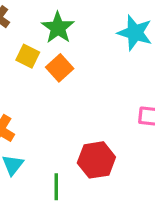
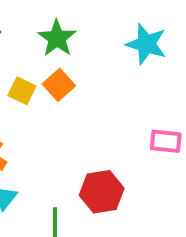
yellow square: (28, 56) -> (22, 91), moved

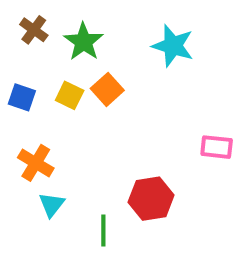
green star: (57, 38) -> (83, 42), moved
cyan star: (146, 44) -> (173, 46), moved

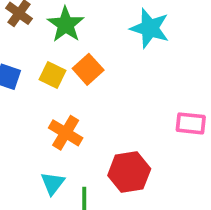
orange cross: (36, 163) -> (66, 133), moved
cyan triangle: (52, 205) -> (53, 183), moved

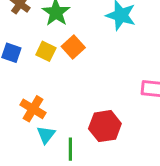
orange cross: (66, 133) -> (33, 109), moved

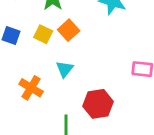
cyan triangle: (46, 135) -> (65, 69), moved

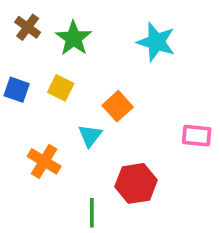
orange square: (69, 30) -> (118, 106), moved

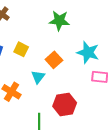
green star: (74, 38) -> (59, 21), moved, turned -30
cyan star: (156, 42) -> (88, 52), moved

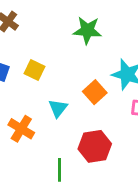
orange square: (54, 60) -> (95, 92), moved

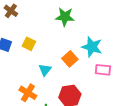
orange cross: (21, 129) -> (28, 93), moved

